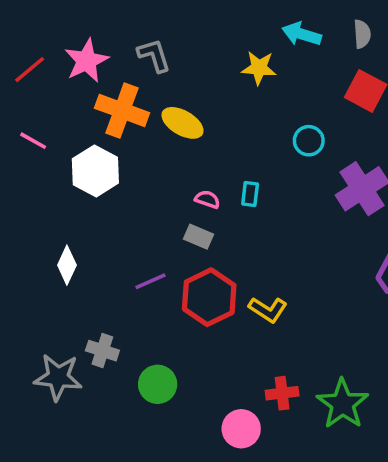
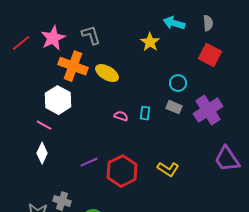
yellow star: (259, 68) -> (150, 42), turned 30
pink line: (33, 141) -> (44, 125), moved
gray rectangle: (198, 237) -> (174, 107), moved
yellow L-shape: (268, 310) -> (168, 169), moved

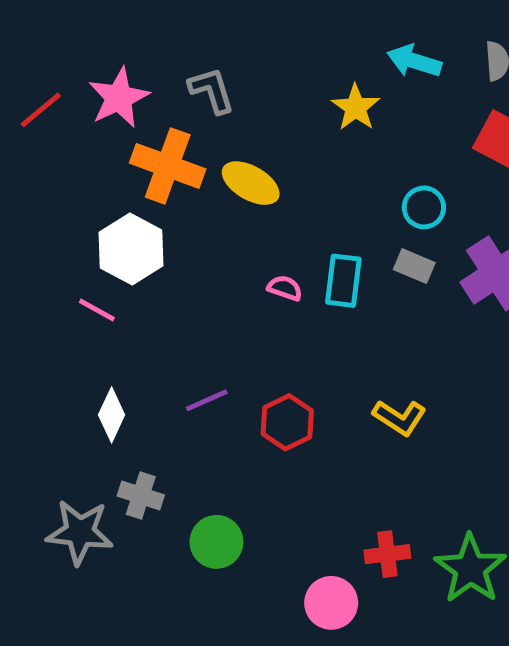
cyan rectangle: (145, 113) -> (343, 281), size x1.5
white diamond: (42, 153) -> (112, 415), moved
red hexagon: (122, 171) -> (287, 422), size x0.7

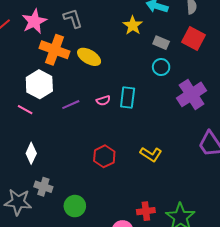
gray rectangle: (414, 266) -> (161, 43), moved
pink semicircle: (285, 288) -> (103, 101), turned 144
purple line: (207, 400) -> (71, 105), moved

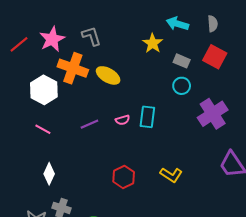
white hexagon: (39, 84) -> (44, 90), moved

